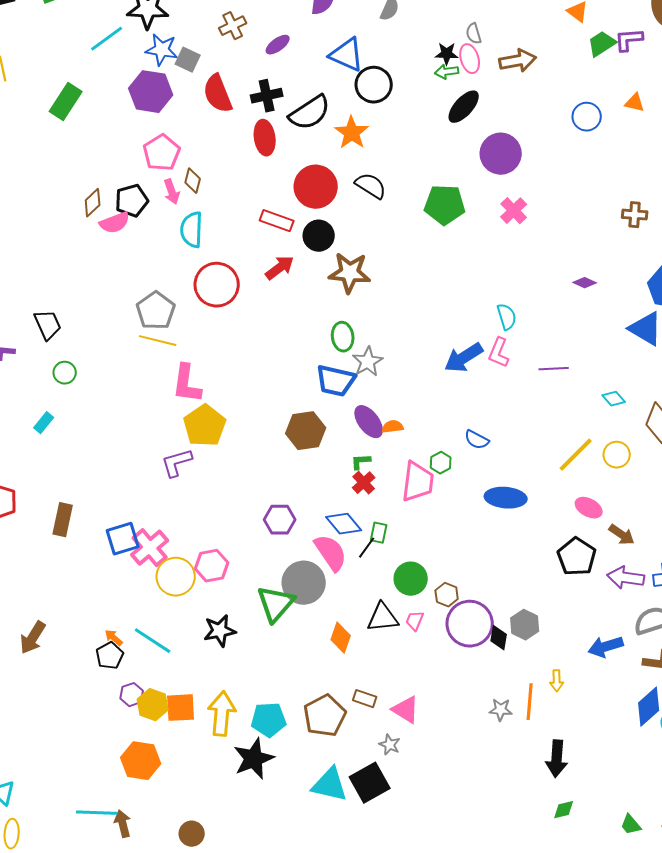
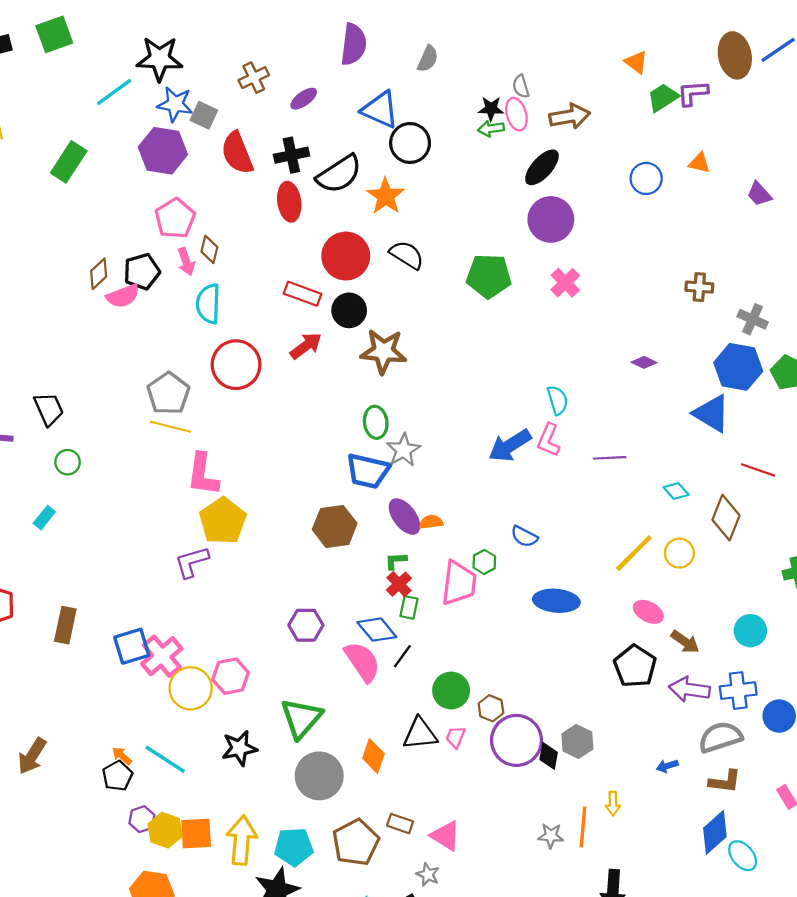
black ellipse: (464, 107) -> (542, 167), moved
green rectangle: (379, 533) -> (409, 607), moved
gray circle: (304, 583) -> (319, 776), moved
blue arrow: (606, 647) -> (667, 766), size x0.6

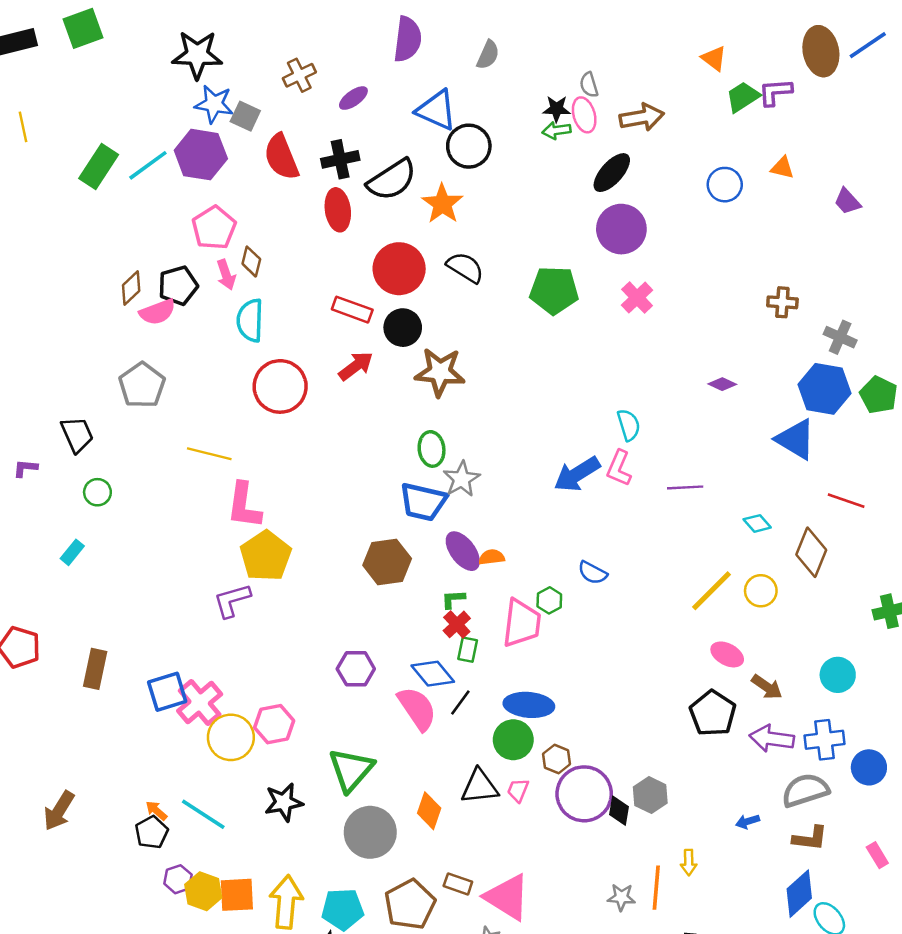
cyan line: (114, 92) -> (148, 165), moved
gray pentagon: (168, 393) -> (142, 385), moved
blue ellipse: (556, 601) -> (529, 705), moved
pink triangle: (446, 836) -> (507, 897), size x1.4

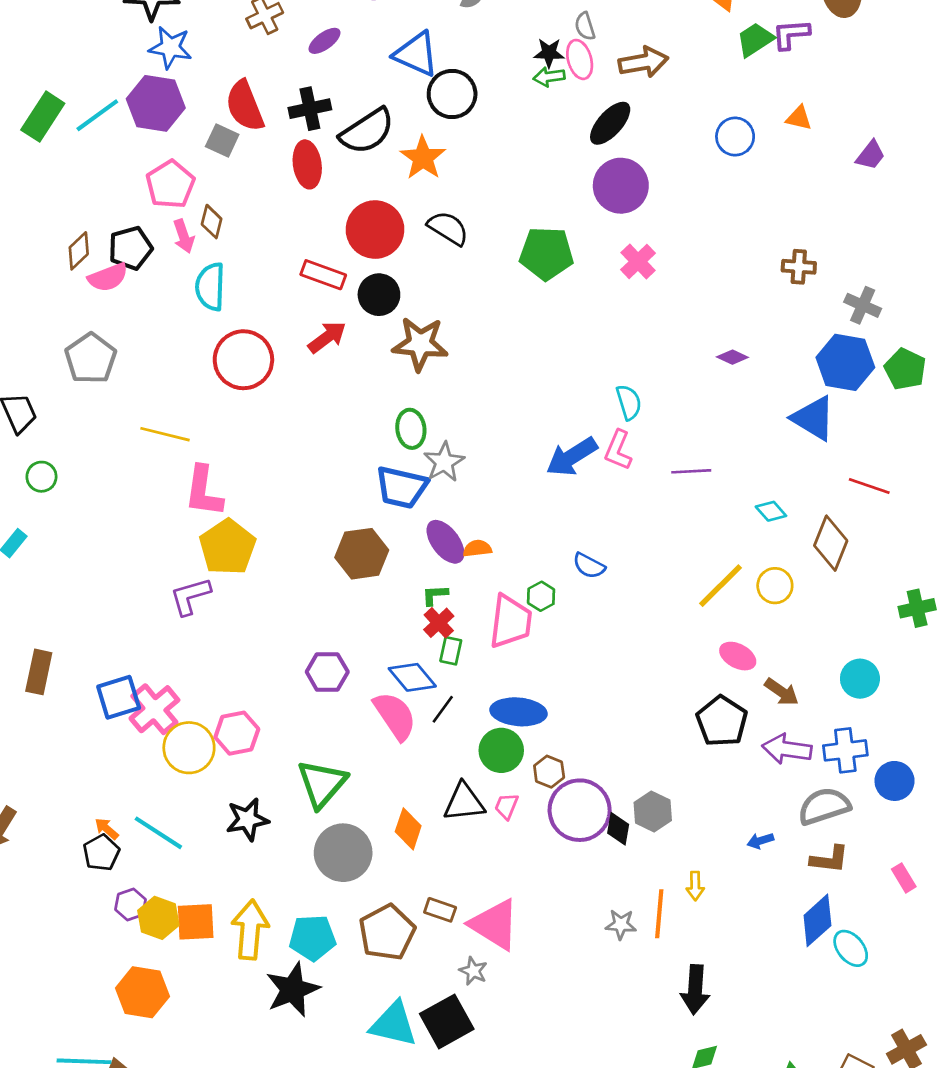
gray square: (245, 116) -> (222, 141), moved
purple trapezoid: (847, 201) -> (871, 155), turned -100

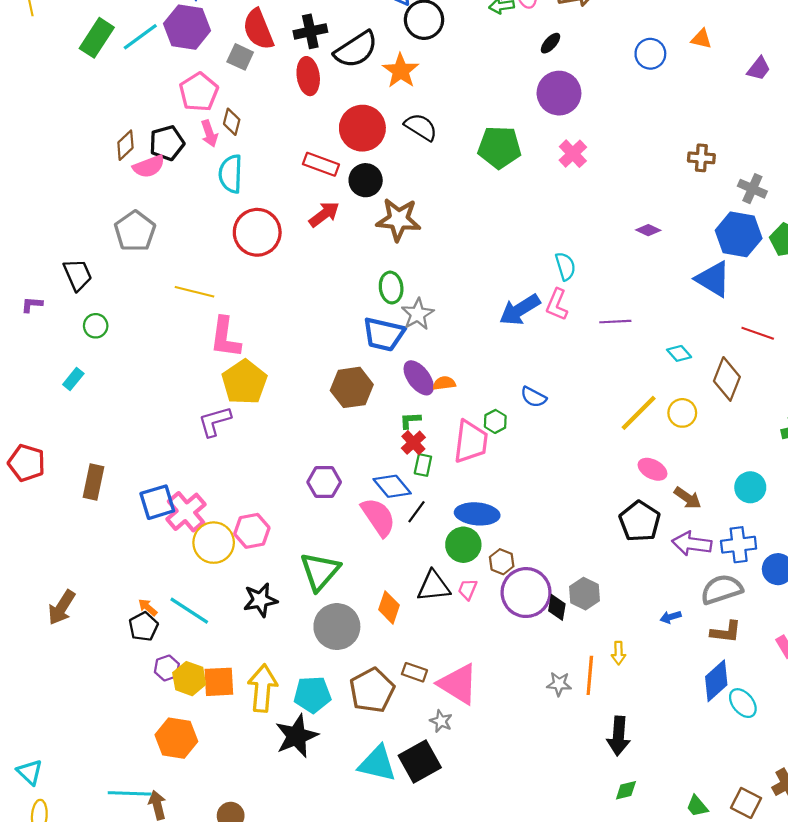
black ellipse: (610, 123) -> (550, 43), size x0.6

